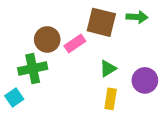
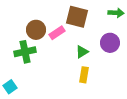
green arrow: (137, 17) -> (116, 13), moved
purple circle: (145, 80) -> (110, 43), moved
cyan square: (14, 98) -> (10, 87), moved

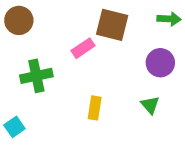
brown circle: (36, 30) -> (19, 20), moved
green triangle: (82, 52) -> (150, 105), moved, turned -40
yellow rectangle: (84, 75) -> (95, 108), moved

